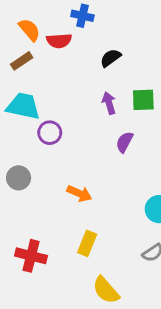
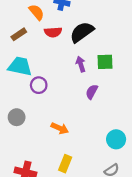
orange semicircle: (29, 30) -> (36, 12), moved
red semicircle: (59, 41) -> (53, 32), moved
black semicircle: (111, 58) -> (82, 32), size x1.6

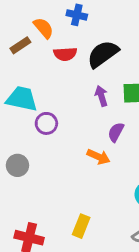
brown rectangle: (19, 34) -> (20, 45), moved
orange arrow: (60, 128) -> (98, 157), moved

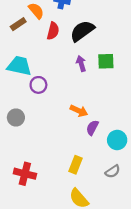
red semicircle: (65, 54) -> (53, 31), turned -72
purple semicircle: (116, 132) -> (92, 128), moved
yellow rectangle: (81, 226) -> (76, 165), moved

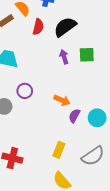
purple circle: (38, 85) -> (25, 91), moved
cyan circle: (117, 140) -> (97, 118), moved
gray semicircle: (113, 171) -> (93, 156), size x1.6

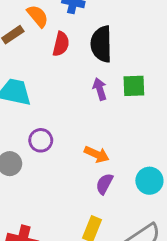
black semicircle: (65, 27) -> (101, 44), turned -55
purple semicircle: (74, 116) -> (104, 184), moved

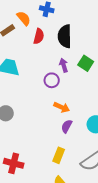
green square: (134, 86) -> (86, 63), turned 35
purple circle: (41, 140) -> (52, 80), moved

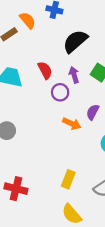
red semicircle: (39, 36) -> (45, 70), moved, turned -42
black semicircle: (65, 36) -> (75, 41), turned 50
purple semicircle: (67, 126) -> (93, 112), moved

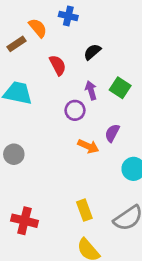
black semicircle: (75, 41) -> (92, 52), size x0.6
red semicircle: (45, 70) -> (58, 65), moved
yellow rectangle: (68, 179) -> (84, 210), turned -42

